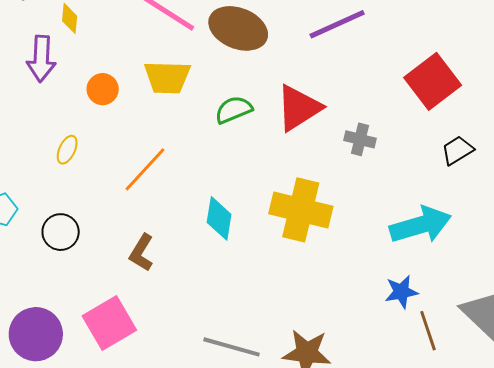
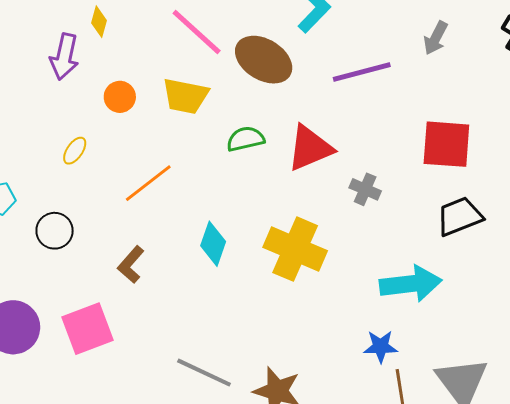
red square: (433, 81) -> (446, 144), turned 32
black trapezoid: (457, 150) -> (460, 216), size x1.4

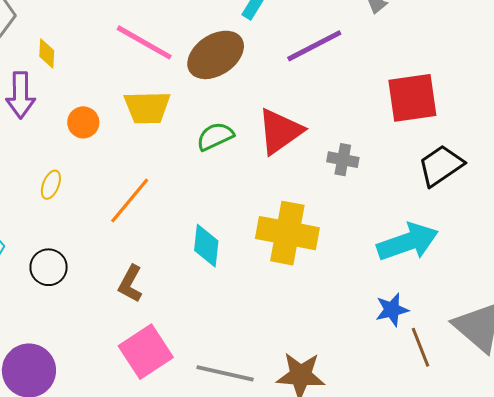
brown ellipse: (264, 60) -> (216, 55), turned -52
pink square: (87, 329) -> (146, 352), moved

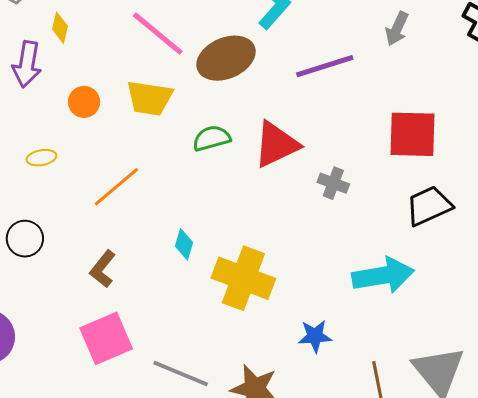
yellow ellipse: (51, 185) -> (41, 158), turned 48
yellow cross: (287, 233) -> (243, 278), moved
cyan diamond: (206, 246) -> (184, 244), size x0.7
blue star: (392, 310) -> (315, 336), moved

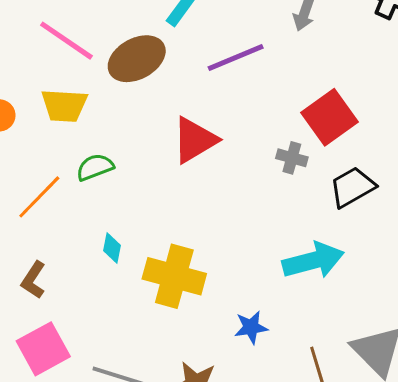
red square: (413, 134) -> (329, 117), turned -32
green semicircle: (212, 138) -> (95, 167), moved
gray cross: (333, 183) -> (292, 158), moved

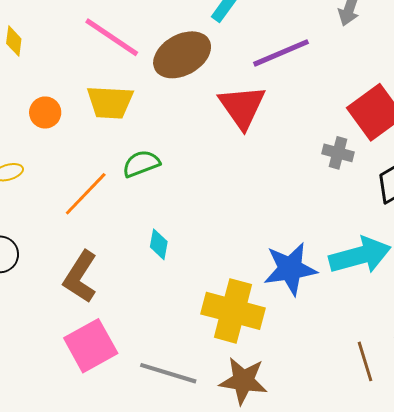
red triangle: (195, 140) -> (242, 107), moved, turned -34
yellow cross: (174, 276) -> (233, 311), moved
brown L-shape: (33, 280) -> (80, 277), size x1.4
blue star: (251, 327) -> (290, 269), moved, size x1.6

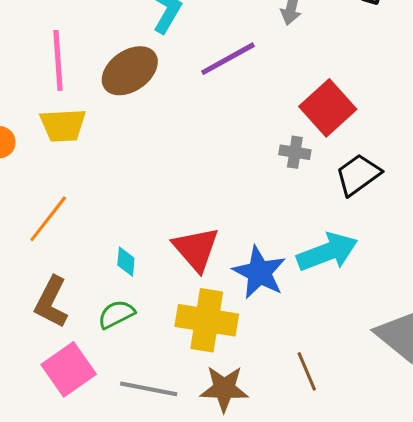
pink line: (112, 37) -> (58, 60), turned 58
red triangle: (242, 107) -> (196, 249), moved
green semicircle: (141, 164) -> (116, 314), moved
blue star: (290, 269) -> (259, 272), turned -30
brown line: (365, 361) -> (307, 371), moved

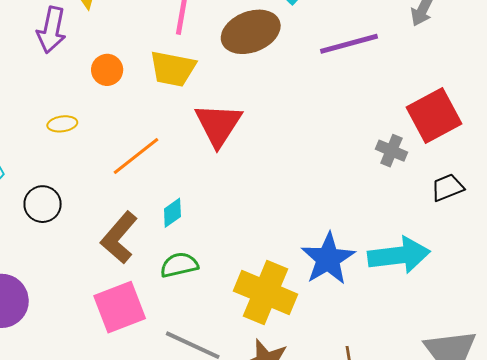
black trapezoid: (358, 175) -> (447, 188), size x0.7
red triangle: (196, 249) -> (218, 125), moved
cyan diamond: (126, 262) -> (172, 213), moved, turned 36

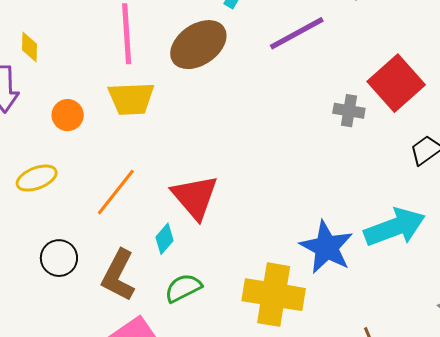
yellow ellipse: (62, 124) -> (37, 178), size x1.4
red triangle: (218, 125) -> (195, 197), moved
gray cross: (391, 151) -> (349, 111), moved
black circle: (43, 204) -> (59, 258), moved

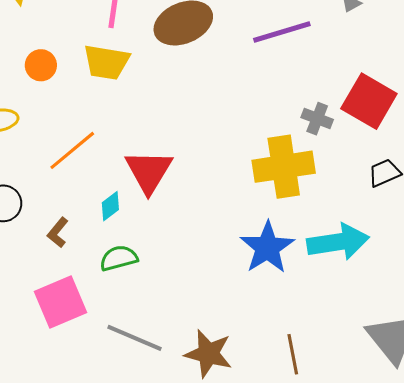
red square: (396, 83) -> (369, 101), turned -30
brown L-shape: (118, 275) -> (58, 232), size x0.6
yellow cross: (274, 295) -> (284, 167), moved, turned -30

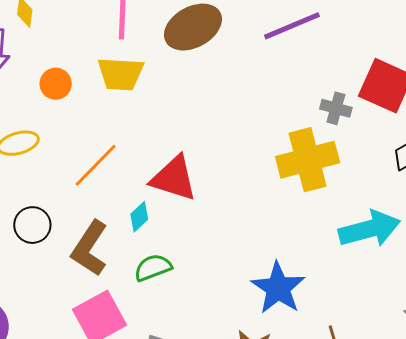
red triangle: (149, 171) -> (174, 178), turned -38
brown L-shape: (58, 232) -> (90, 248), size x1.8
blue star: (267, 248) -> (278, 288), moved

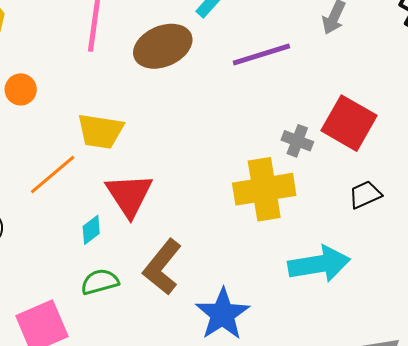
yellow trapezoid: (121, 74) -> (100, 131), moved
red triangle: (174, 178) -> (129, 195), turned 34
brown L-shape: (90, 248) -> (162, 267), moved

